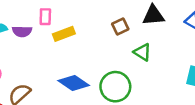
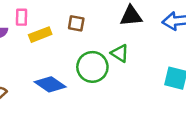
brown square: (120, 26) -> (76, 23), moved, turned 35
green circle: (115, 87) -> (92, 67), moved

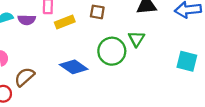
green triangle: (120, 53) -> (136, 39), turned 30

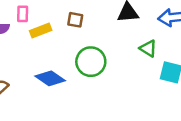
green triangle: (136, 39) -> (148, 49), moved, turned -30

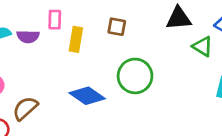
yellow rectangle: (41, 31) -> (76, 39), turned -60
green triangle: (148, 49) -> (203, 46), moved

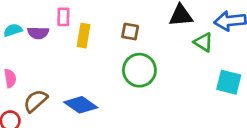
brown square: (117, 27) -> (130, 32), moved
blue diamond: (87, 96) -> (81, 105), moved

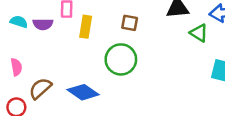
cyan semicircle: (13, 30) -> (19, 22), turned 36
green circle: (139, 70) -> (121, 59), moved

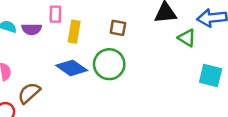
blue diamond: (83, 92) -> (72, 68), moved

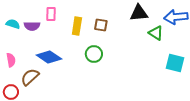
yellow rectangle: (74, 32) -> (77, 26), moved
green circle: (109, 64) -> (94, 54), size x0.7
blue diamond: (72, 68) -> (49, 57), moved

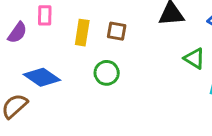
purple semicircle: (32, 26) -> (17, 33), turned -56
green triangle: (156, 33) -> (194, 59), moved

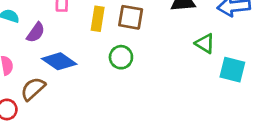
brown square: (117, 31) -> (131, 17), size x1.4
purple semicircle: (17, 33) -> (36, 32), moved

